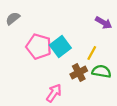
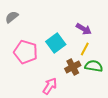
purple arrow: (104, 23) -> (84, 29), moved
pink pentagon: (39, 47) -> (26, 52), moved

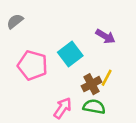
yellow line: (85, 49) -> (107, 78), moved
green semicircle: (94, 66) -> (94, 107), moved

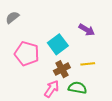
yellow line: (107, 78) -> (88, 64), turned 56
brown cross: (92, 84) -> (62, 69), moved

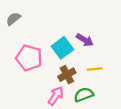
purple arrow: (87, 30) -> (85, 40), moved
green semicircle: (77, 88) -> (84, 95), turned -30

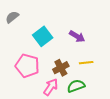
cyan square: (62, 48) -> (43, 36), moved
pink pentagon: (29, 58) -> (27, 66), moved

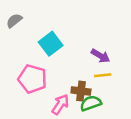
purple arrow: (77, 36) -> (100, 56), moved
brown cross: (61, 68) -> (81, 91), moved, turned 35

